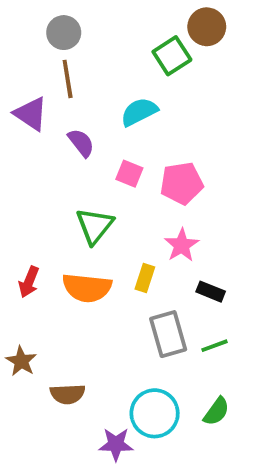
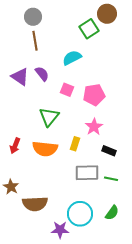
purple triangle: (31, 114) -> (20, 77), moved
gray rectangle: (168, 334) -> (87, 173), turned -75
green line: (214, 346) -> (111, 179), turned 32
brown semicircle: (68, 394) -> (35, 204), size x1.4

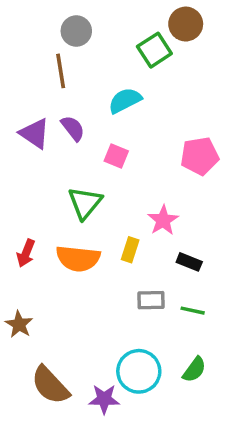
gray circle: (33, 17) -> (76, 31), moved
pink pentagon: (94, 95) -> (200, 156), moved
gray rectangle: (87, 173) -> (151, 300), size x0.7
brown semicircle: (35, 204) -> (50, 385), moved, turned 50

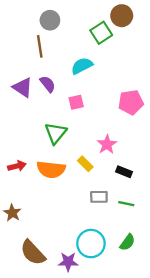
pink square: (116, 156) -> (76, 102), turned -35
yellow rectangle: (130, 250) -> (85, 164), turned -63
red arrow: (26, 253) -> (17, 166), turned -126

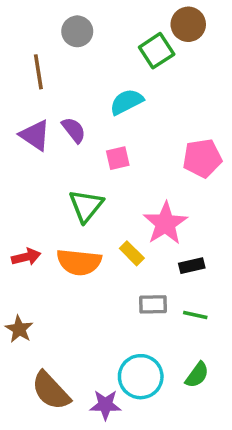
brown line: (40, 46) -> (38, 72), moved
pink star: (107, 144) -> (165, 223), size x1.4
black rectangle: (124, 172) -> (192, 266), turned -35

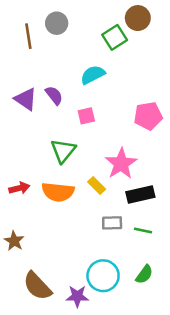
brown line: (38, 72) -> (28, 36), moved
black rectangle: (192, 266) -> (140, 195), size x1.5

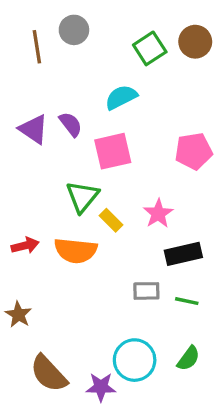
brown circle: (138, 18) -> (195, 42), moved
pink square: (86, 116) -> (113, 151), size x1.6
pink star: (121, 164) -> (158, 214), size x0.7
yellow rectangle: (97, 186) -> (111, 220), moved

